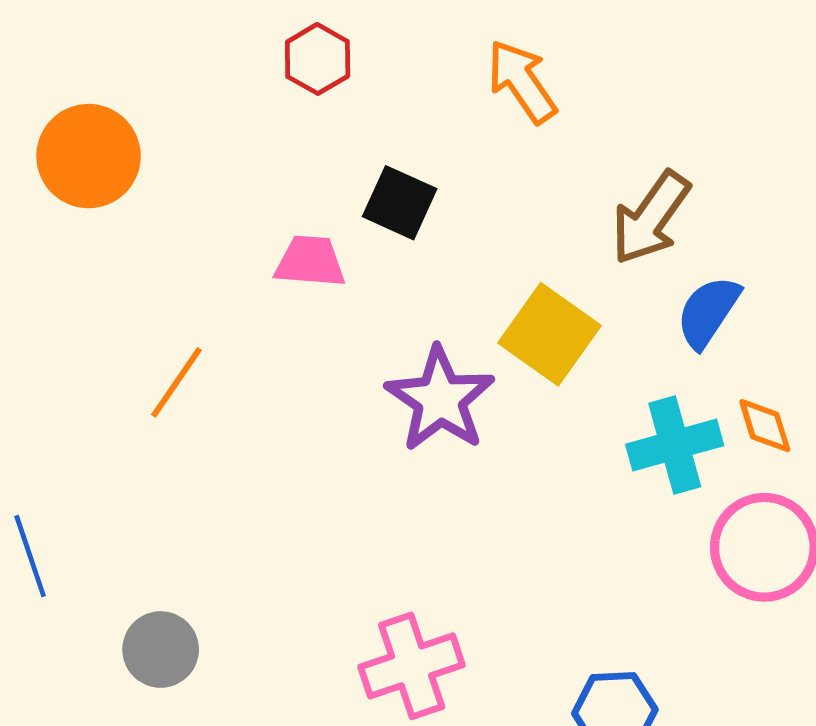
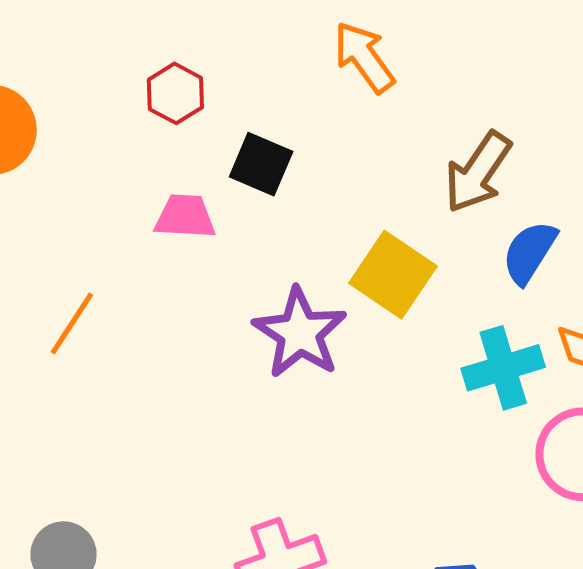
red hexagon: (318, 59) -> (175, 93), moved

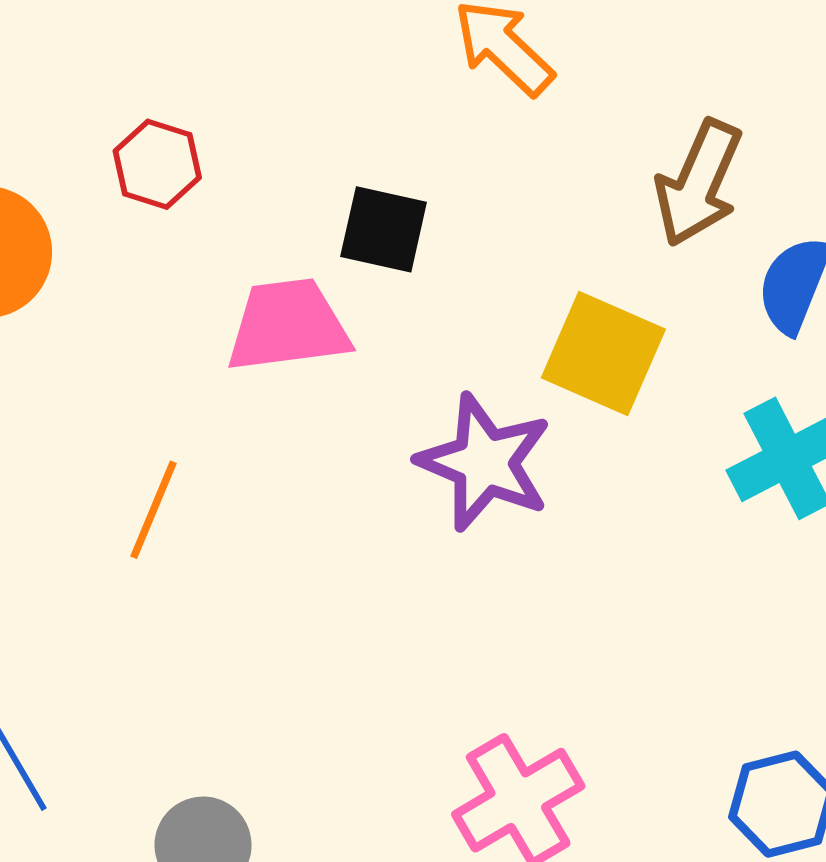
red hexagon: (175, 93) -> (157, 164), moved
pink trapezoid: (185, 217) -> (288, 325), size x1.4

